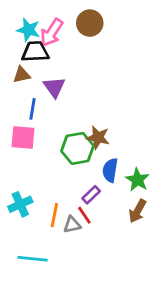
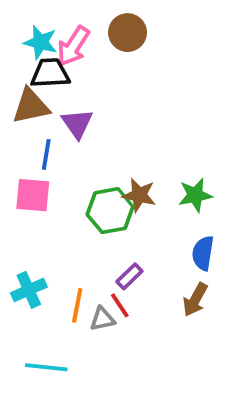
brown triangle: (22, 75) -> (31, 106), size x1.5
blue semicircle: (110, 170) -> (203, 253), moved
green star: (137, 180) -> (195, 195), moved, turned 30

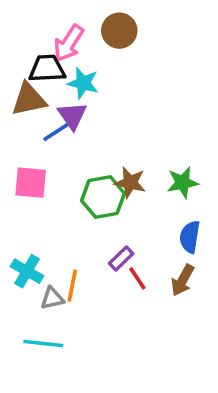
cyan star: (40, 42) -> (83, 83), moved
blue line: (46, 154) -> (56, 132), moved, turned 48
cyan cross: (29, 290) -> (27, 271), turned -36
red line: (120, 305) -> (137, 278), moved
gray triangle: (102, 319) -> (52, 298), moved

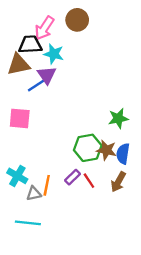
brown star: (130, 183) -> (107, 150), moved
green hexagon: (103, 197) -> (88, 148), moved
purple rectangle: (121, 259) -> (72, 177), moved

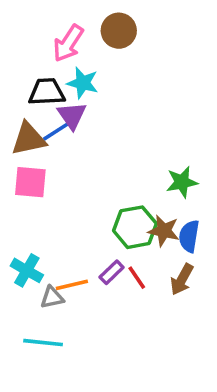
black trapezoid: (30, 45) -> (47, 92), moved
brown triangle: (19, 64) -> (29, 139), moved
orange line: (47, 185) -> (72, 285), turned 66

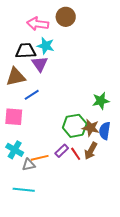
pink arrow: (68, 43) -> (38, 24), turned 65
blue line: (56, 132) -> (32, 95), moved
pink square: (30, 182) -> (14, 117), moved
brown arrow: (182, 279) -> (91, 151), moved

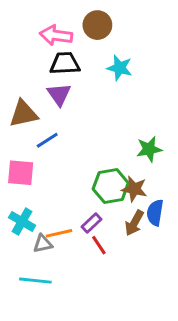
cyan star: (46, 46) -> (120, 68), moved
black trapezoid: (26, 51) -> (65, 63), moved
blue semicircle: (105, 131) -> (155, 213), moved
red line: (76, 154) -> (99, 245), moved

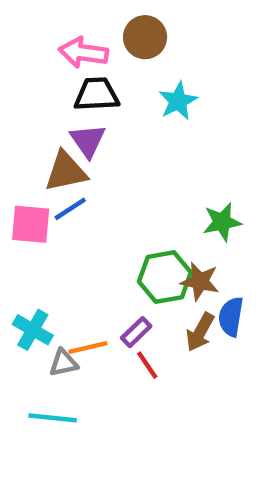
cyan star: (120, 68) -> (178, 101), turned 30
brown triangle: (24, 114) -> (66, 171), moved
pink square: (21, 173) -> (31, 224), moved

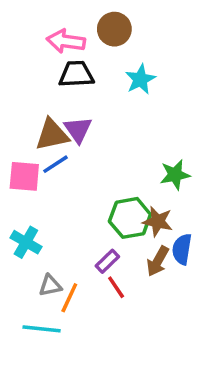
purple triangle: (88, 141) -> (78, 130), moved
cyan cross: (33, 330) -> (26, 242), moved
orange line: (88, 347) -> (69, 298), moved, turned -52

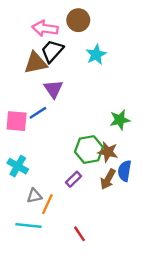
black trapezoid: (76, 74) -> (52, 51), turned -45
brown triangle: (52, 135) -> (36, 63), moved
red line: (116, 287) -> (79, 234), moved

